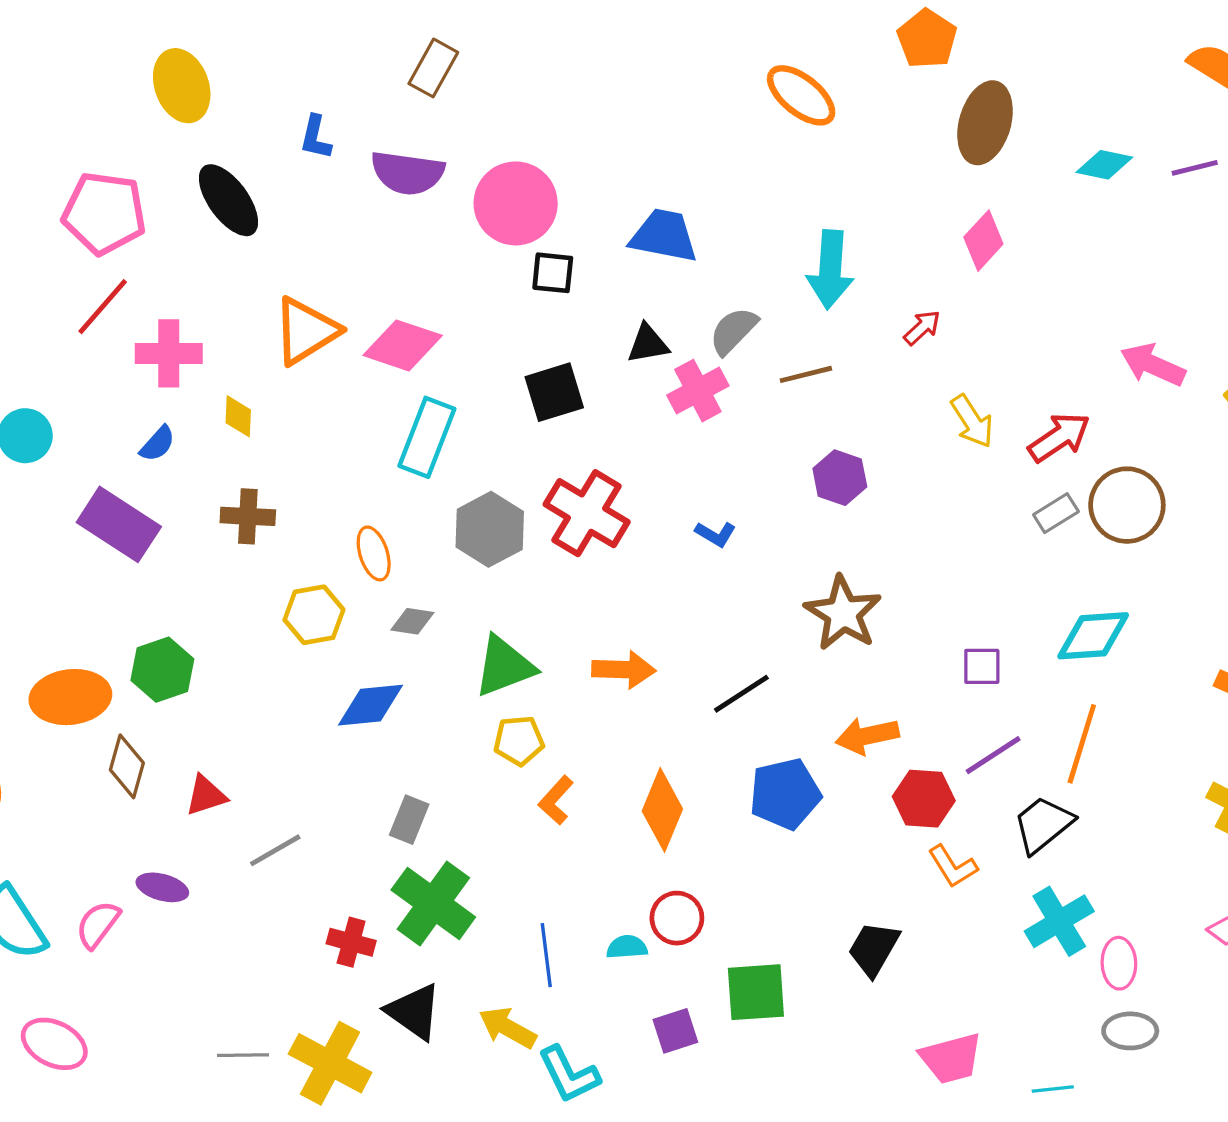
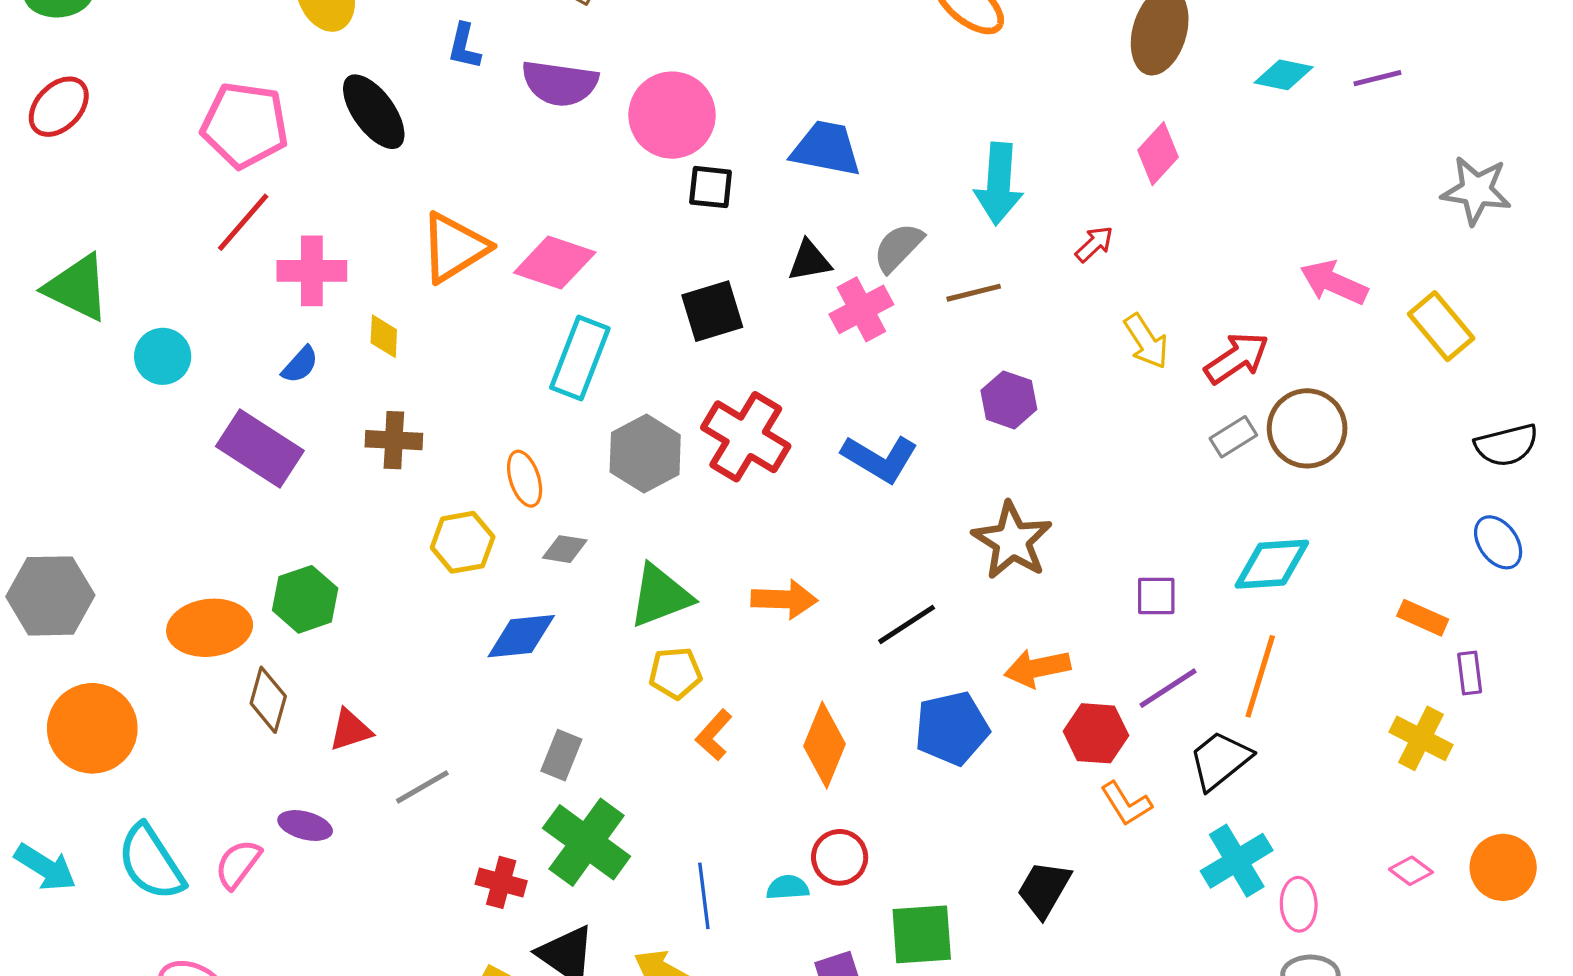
blue L-shape: (716, 534) -> (880, 459), size x1.8

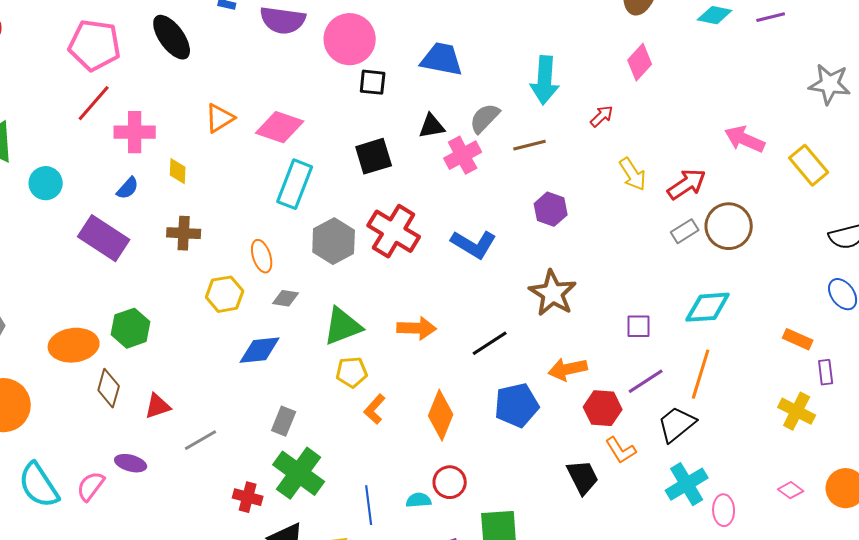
orange triangle: (454, 247) -> (220, 118), size x0.7
black trapezoid: (1044, 889) -> (583, 477), moved, turned 123

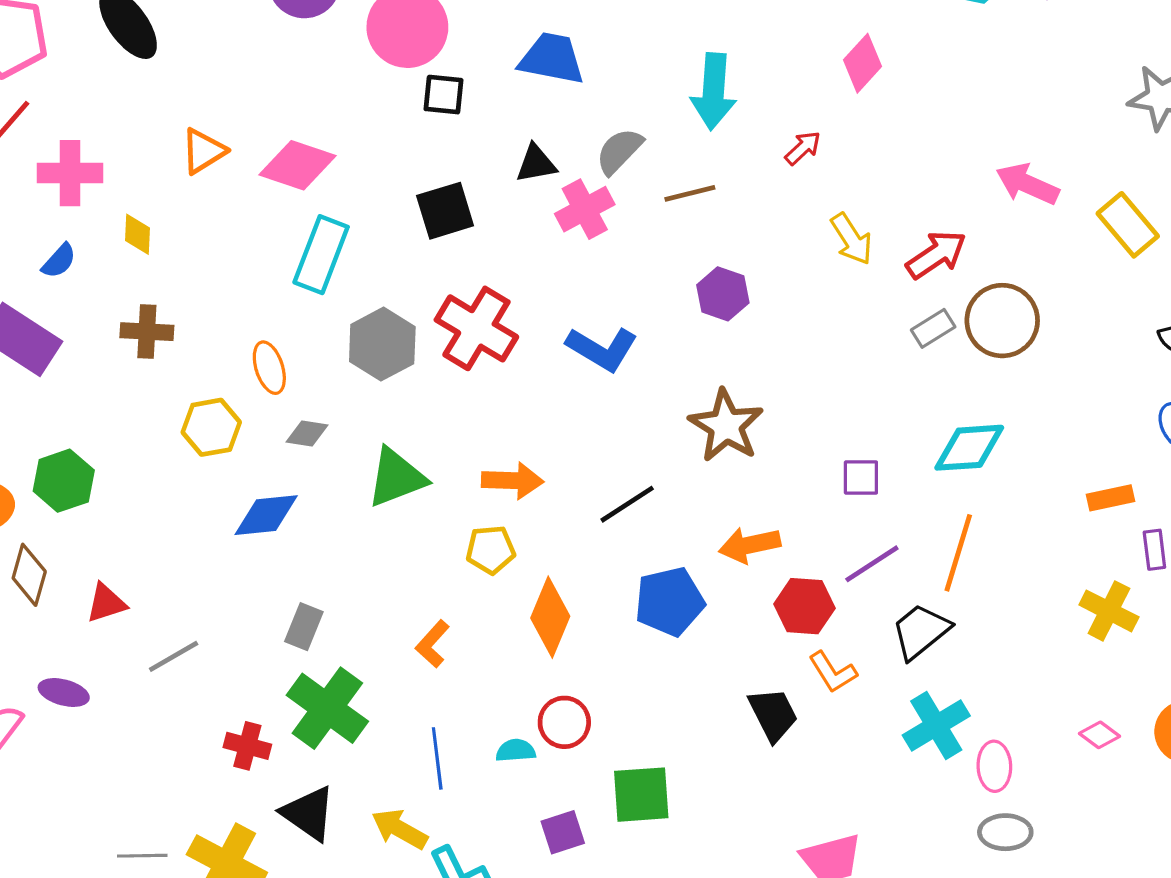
orange rectangle: (798, 339) -> (1110, 498), turned -36
yellow pentagon: (352, 372) -> (491, 550), moved
orange L-shape: (375, 409) -> (433, 644), moved

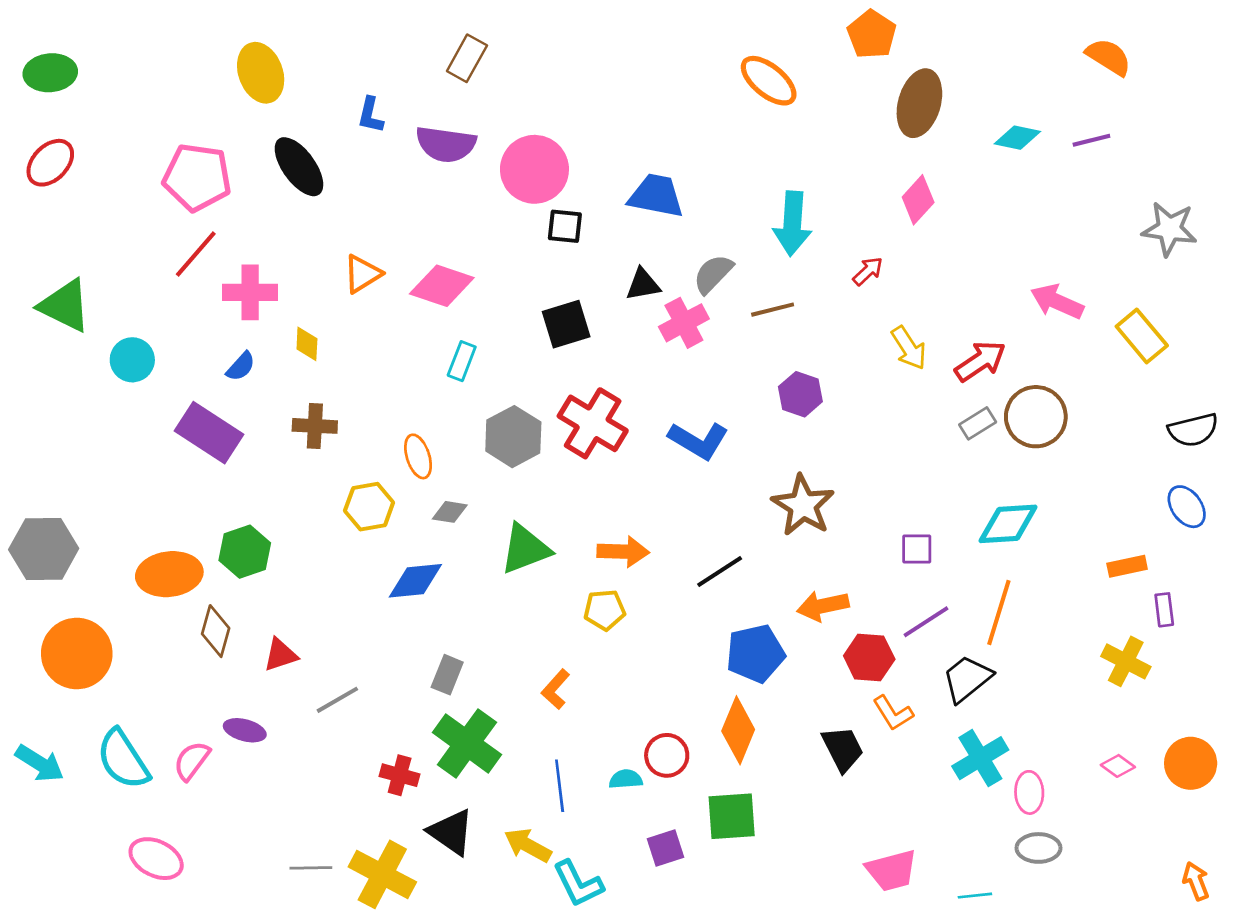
cyan rectangle: (321, 255) -> (462, 361), size x0.6
orange diamond: (550, 617) -> (738, 730), moved

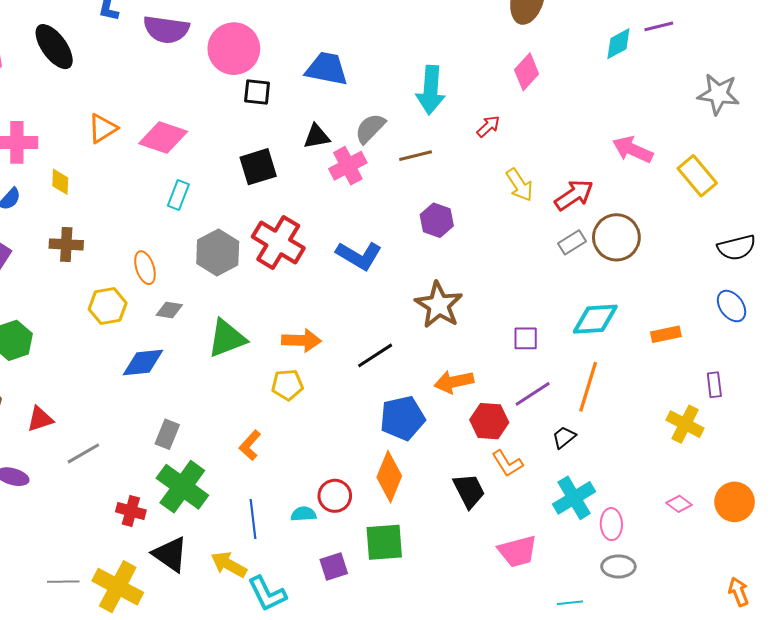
cyan diamond: (1017, 138) -> (618, 44), moved, turned -40
orange rectangle: (1127, 566) -> (666, 334), moved
black trapezoid: (967, 679) -> (564, 437), size x0.6
pink trapezoid: (892, 870) -> (517, 551), moved

